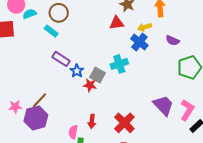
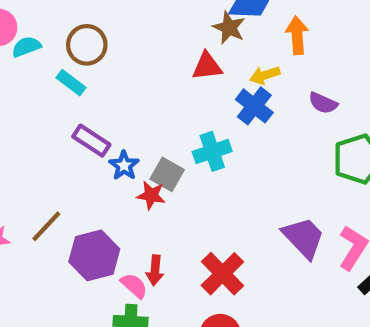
purple hexagon: (36, 118) -> (94, 255), moved
pink semicircle: (73, 132) -> (134, 286), moved, turned 120

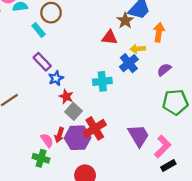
purple semicircle: (323, 103) -> (164, 70), turned 104
gray square: (167, 174) -> (73, 111), moved
purple hexagon: (94, 255) -> (78, 138), moved
red cross: (222, 274) -> (95, 128), moved

